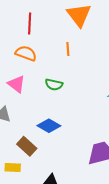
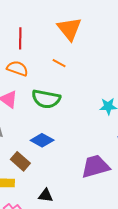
orange line: (68, 49) -> (59, 63), turned -56
green semicircle: (54, 85) -> (46, 99), size x1.6

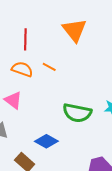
orange line: (59, 63) -> (49, 67), moved
green semicircle: (46, 99) -> (77, 113), moved

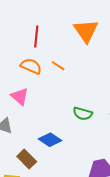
green semicircle: (77, 113) -> (83, 114), size x0.7

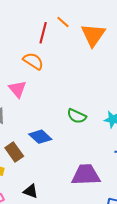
orange line: (58, 66) -> (63, 22), moved

